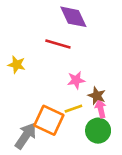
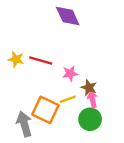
red line: (58, 44) -> (41, 61), moved
gray arrow: (26, 136) -> (24, 124), turned -50

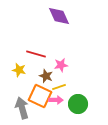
yellow star: (16, 59) -> (19, 70), moved
brown star: (89, 88) -> (46, 76), moved
pink arrow: (92, 99) -> (56, 100), moved, turned 104

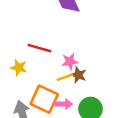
brown star: (46, 76) -> (78, 75), moved
yellow line: (59, 87) -> (65, 77), moved

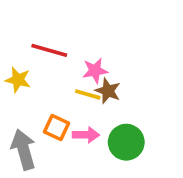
yellow line: (65, 77) -> (88, 94), turned 35
orange square: (44, 99) -> (57, 128), size x0.6

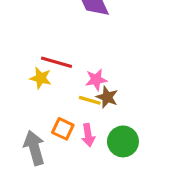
yellow star: (18, 80) -> (41, 78), moved
pink arrow: (86, 135) -> (88, 135), turned 80

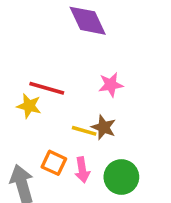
pink star: (96, 80) -> (111, 85), moved

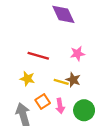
yellow star: (29, 106) -> (27, 79), moved
orange square: (54, 163) -> (43, 102), turned 32

